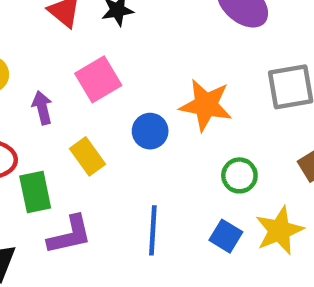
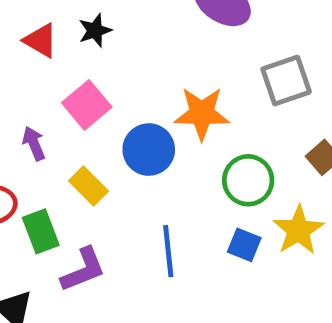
blue circle: (150, 131) -> (149, 150), size x1.4
green circle: (239, 175) -> (248, 180), size x1.4

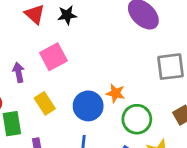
orange star: (202, 113) -> (115, 93), moved, size x0.6
blue circle: (149, 150) -> (88, 106), moved

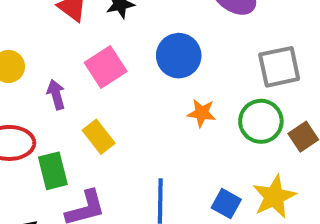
blue circle: (88, 106) -> (179, 56), moved
green circle: (137, 119) -> (261, 121), moved

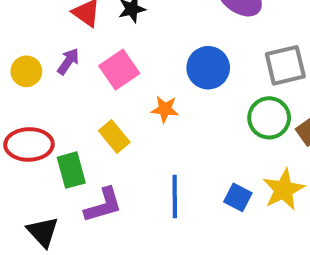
blue circle: (179, 56) -> (208, 68), moved
purple arrow: (56, 95) -> (68, 61), moved, turned 52
orange star: (202, 113) -> (165, 109), moved

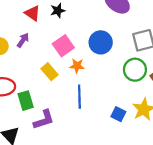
pink square: (119, 70) -> (63, 46), moved
yellow rectangle: (114, 136) -> (49, 72), moved
blue line: (175, 196) -> (79, 97), moved

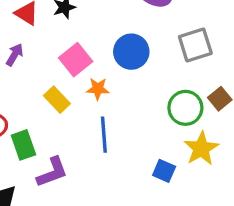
green circle: (135, 70) -> (185, 108), moved
blue square: (118, 114) -> (164, 171), moved

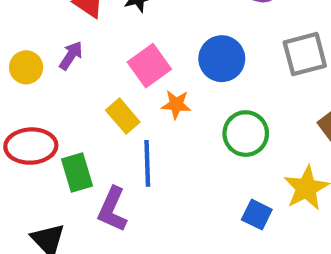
green circle: (185, 108) -> (246, 134), moved
blue line: (104, 135) -> (147, 163), moved
purple L-shape: (52, 172) -> (112, 209), turned 132

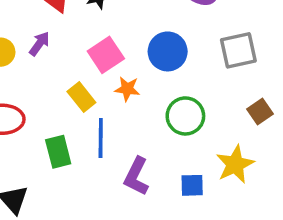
green rectangle: (77, 173) -> (58, 152), moved
purple L-shape: (112, 209) -> (136, 176), moved
blue square: (257, 215) -> (192, 185), turned -30

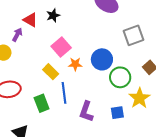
purple arrow: (39, 44) -> (17, 35), moved
blue circle: (168, 51) -> (102, 59), moved
green circle: (185, 116) -> (120, 77), moved

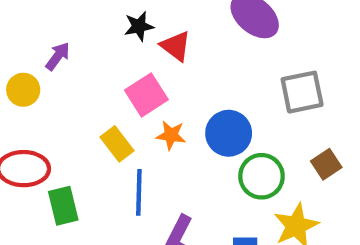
red triangle: (30, 20) -> (176, 46), moved
green rectangle: (42, 103) -> (63, 206), moved

